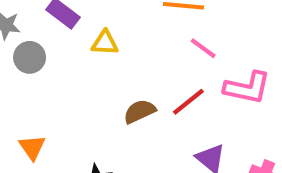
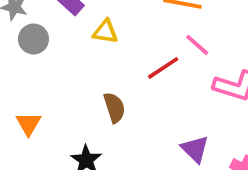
red line: (188, 102) -> (163, 68), moved
brown semicircle: (140, 111) -> (114, 108), moved, turned 92

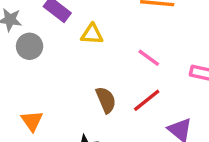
pink line: (197, 45) -> (149, 58), moved
red line: (163, 68) -> (147, 100), moved

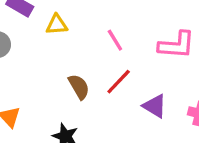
pink line: (149, 58) -> (115, 40), turned 30

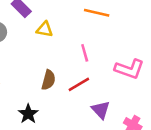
brown semicircle: (79, 87) -> (48, 80), turned 30

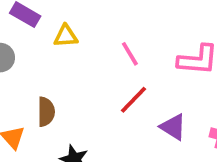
brown semicircle: (48, 80) -> (46, 112), moved

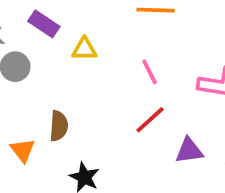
purple triangle: (173, 127) -> (189, 151), turned -44

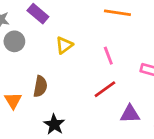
yellow triangle: (84, 49) -> (64, 45), moved, turned -42

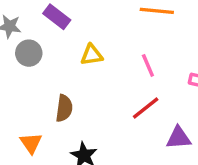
yellow triangle: (64, 45) -> (92, 55), turned 30
orange triangle: (13, 101) -> (31, 143), moved

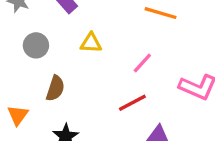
gray circle: (29, 53) -> (36, 45), moved
pink line: (148, 65) -> (142, 63), turned 55

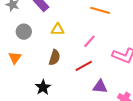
brown semicircle: (55, 88) -> (55, 57), moved
orange triangle: (18, 115) -> (15, 58), moved

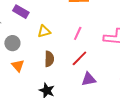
orange triangle: (15, 58) -> (18, 66), moved
purple triangle: (100, 87) -> (89, 79), moved

